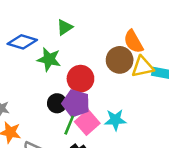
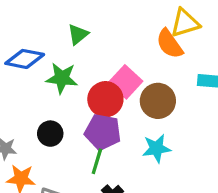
brown circle: (120, 60) -> (158, 101), moved
yellow triangle: (143, 67) -> (185, 23), moved
black circle: (57, 103) -> (50, 134), moved
pink square: (87, 122) -> (126, 82), moved

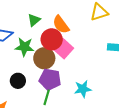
orange semicircle: (170, 44) -> (61, 25), moved
red circle: (105, 99) -> (52, 39), moved
brown circle: (158, 101) -> (44, 58), moved

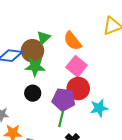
red circle: (52, 39) -> (78, 89), moved
brown circle: (44, 58) -> (32, 51), moved
black circle: (18, 81) -> (33, 93), moved

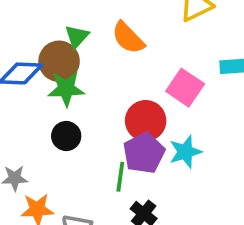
pink square: (76, 66) -> (185, 88), moved
purple pentagon: (64, 100) -> (144, 153), moved, turned -30

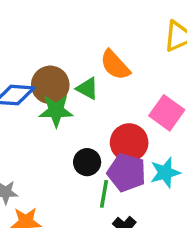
green triangle: (77, 36) -> (87, 88), moved, turned -45
black circle: (66, 136) -> (87, 162), moved
purple pentagon: (144, 153) -> (127, 173), turned -30

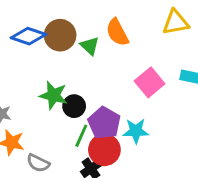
green star: (56, 111) -> (53, 95), moved
red circle: (129, 143) -> (104, 150), moved

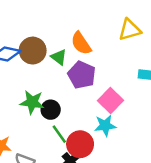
pink square: (150, 82) -> (110, 101), moved
purple pentagon: (104, 123) -> (82, 75), moved
green line: (81, 136) -> (59, 134), turned -54

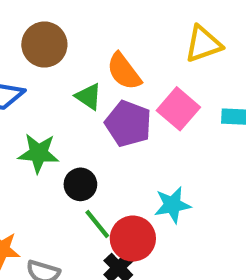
brown circle: (33, 51) -> (44, 45), moved
pink square: (110, 101) -> (178, 109), moved
green star: (32, 102) -> (39, 153), moved

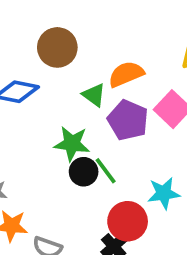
orange semicircle: (124, 71) -> (126, 74), turned 102
green star: (39, 153) -> (72, 144), moved
green line: (97, 224) -> (106, 171), moved

